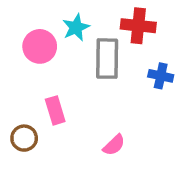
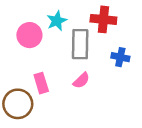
brown circle: (24, 138) -> (18, 104), size x1.5
pink semicircle: (114, 145) -> (81, 80), moved

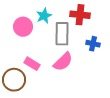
pink semicircle: (81, 80) -> (63, 62), size x1.5
pink rectangle: (41, 83) -> (32, 64), turned -42

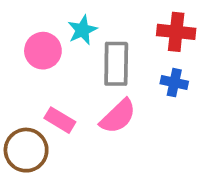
red cross: (80, 15) -> (176, 32), moved

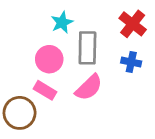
red cross: (176, 32) -> (133, 24), turned 32
pink circle: (43, 51) -> (49, 59), moved

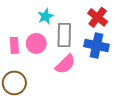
blue cross: (131, 62) -> (97, 45), size x1.6
pink rectangle: (45, 90) -> (14, 45), moved, turned 56

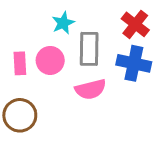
pink semicircle: (65, 64) -> (91, 89), turned 30

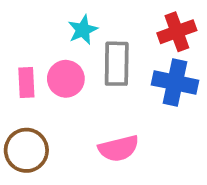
red cross: (135, 24) -> (177, 32), turned 32
pink semicircle: (91, 89) -> (119, 148), moved

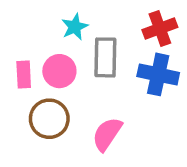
pink semicircle: (119, 148) -> (107, 134), turned 138
brown circle: (26, 150) -> (49, 119), moved

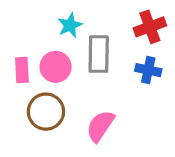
blue cross: (158, 74) -> (148, 70), size x0.7

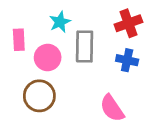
pink rectangle: (22, 70) -> (19, 40), moved
pink semicircle: (100, 126) -> (112, 108), moved, turned -68

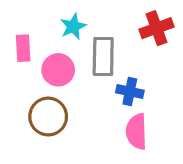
blue cross: (127, 60) -> (130, 92), moved
pink semicircle: (112, 108) -> (137, 132), turned 32

